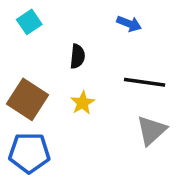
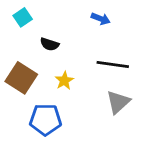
black semicircle: (77, 56) -> (50, 44), moved, turned 102
blue pentagon: (29, 153) -> (46, 120), moved

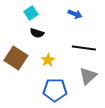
cyan square: (23, 17) -> (31, 13), moved
blue pentagon: (46, 120) -> (55, 90), moved

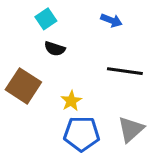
yellow star: (48, 60) -> (71, 101), moved
gray triangle: (88, 76) -> (131, 129), moved

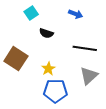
black semicircle: (55, 49) -> (46, 33), moved
gray triangle: (131, 129) -> (89, 76), moved

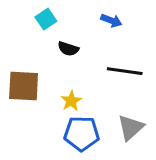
brown square: (16, 59) -> (24, 86), turned -30
gray triangle: (89, 76) -> (131, 128), moved

